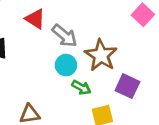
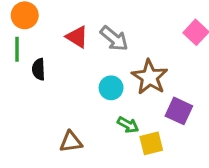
gray arrow: (65, 36) -> (114, 38), moved
green arrow: (81, 87) -> (128, 125), moved

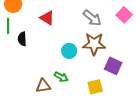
gray arrow: (114, 38) -> (92, 18), moved
brown star: (150, 77) -> (94, 44), turned -30
green arrow: (128, 125) -> (61, 77), moved

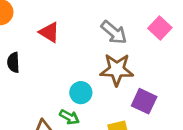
cyan circle: (69, 51) -> (81, 93), moved

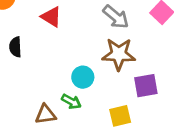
purple square: (144, 101) -> (146, 86), turned -35

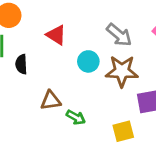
cyan circle: (83, 77) -> (88, 61), moved
brown triangle: (45, 114) -> (51, 101), moved

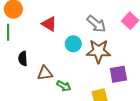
black semicircle: (21, 64) -> (23, 59), moved

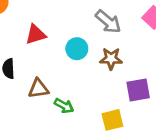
red triangle: (49, 24) -> (36, 34), moved, turned -49
brown star: (98, 51) -> (111, 59), size x0.7

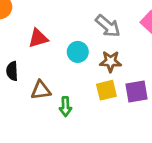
green arrow: (64, 106) -> (65, 107), turned 60
yellow square: (112, 120) -> (106, 90), moved

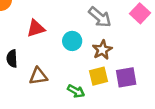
brown star: (111, 61) -> (102, 50), turned -30
green arrow: (65, 107) -> (76, 91), moved, turned -60

